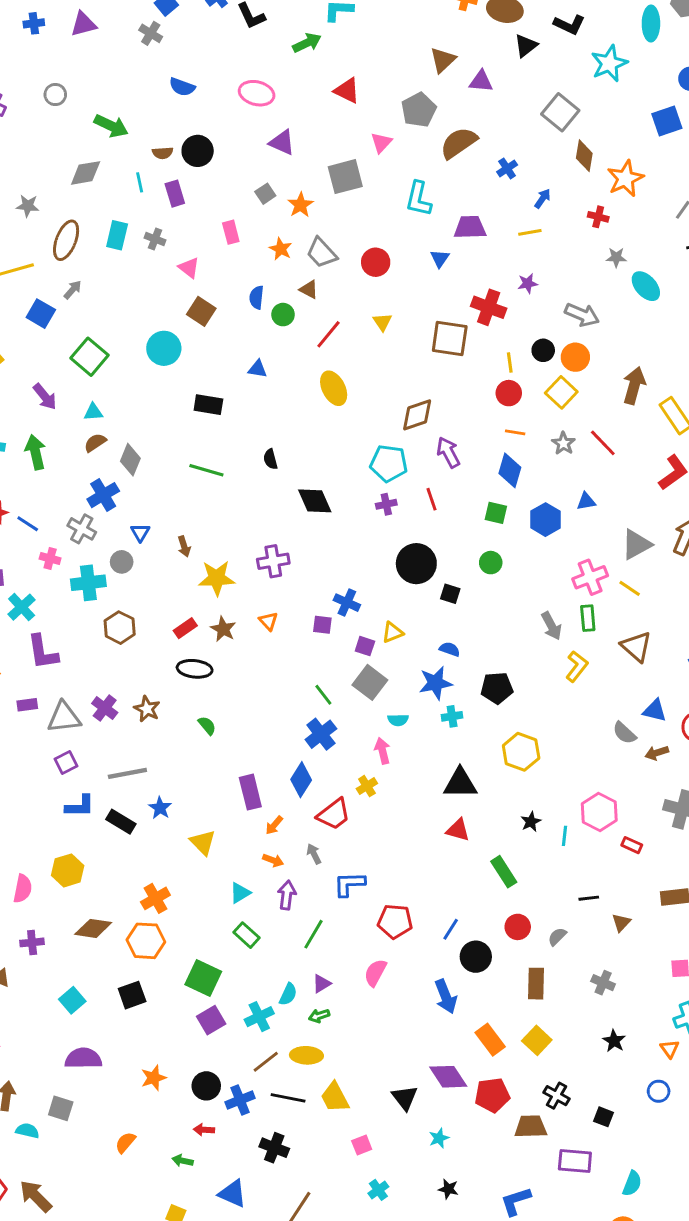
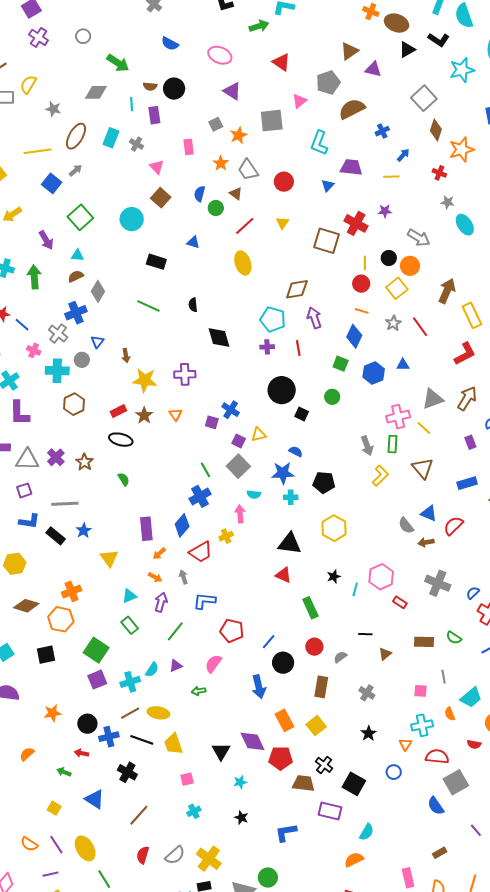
green arrow: (319, 1016) -> (199, 691), moved
black square: (603, 1117) -> (354, 784), size x1.6

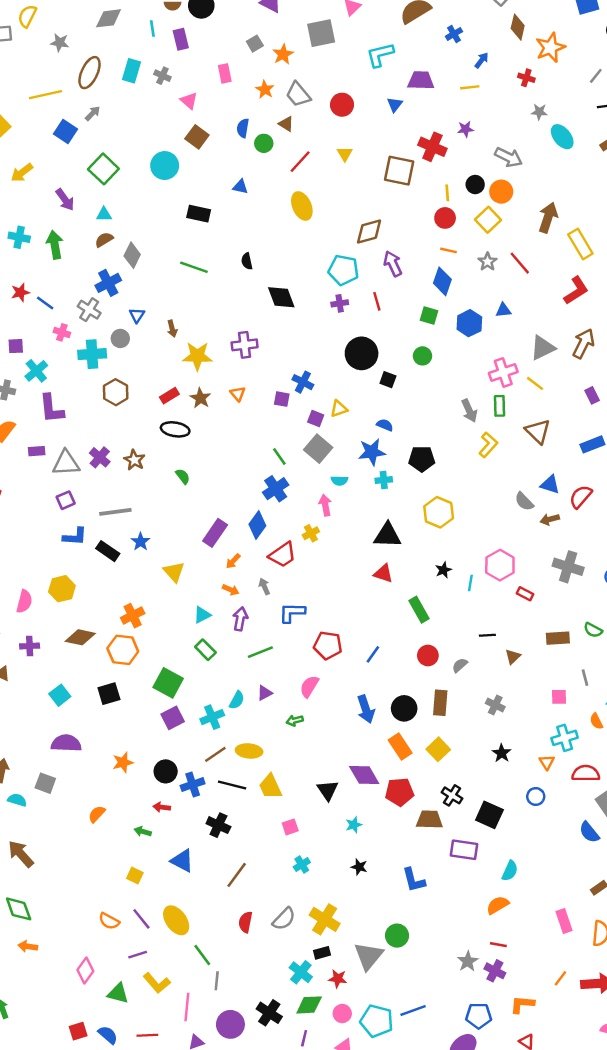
cyan L-shape: (319, 143) -> (380, 55), turned 60
purple rectangle: (146, 529) -> (215, 533), turned 45
green line: (175, 631) -> (260, 652), turned 35
black circle: (283, 663) -> (404, 708), moved
blue L-shape: (286, 832) -> (414, 880), turned -90

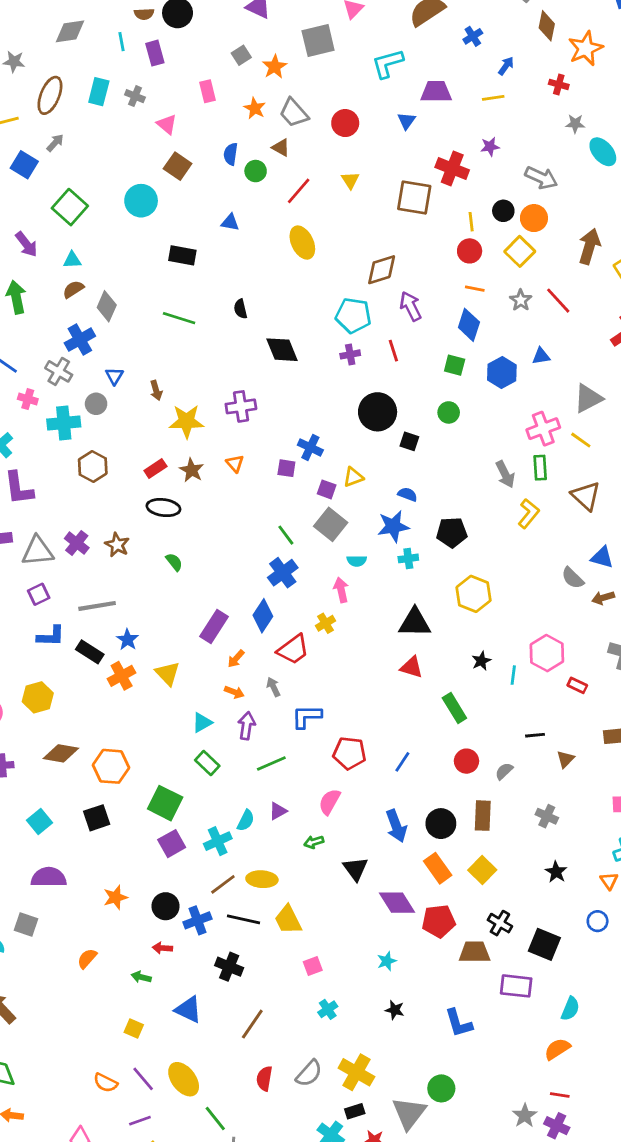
orange cross: (133, 616) -> (122, 676), moved
black triangle: (328, 790) -> (355, 869), moved

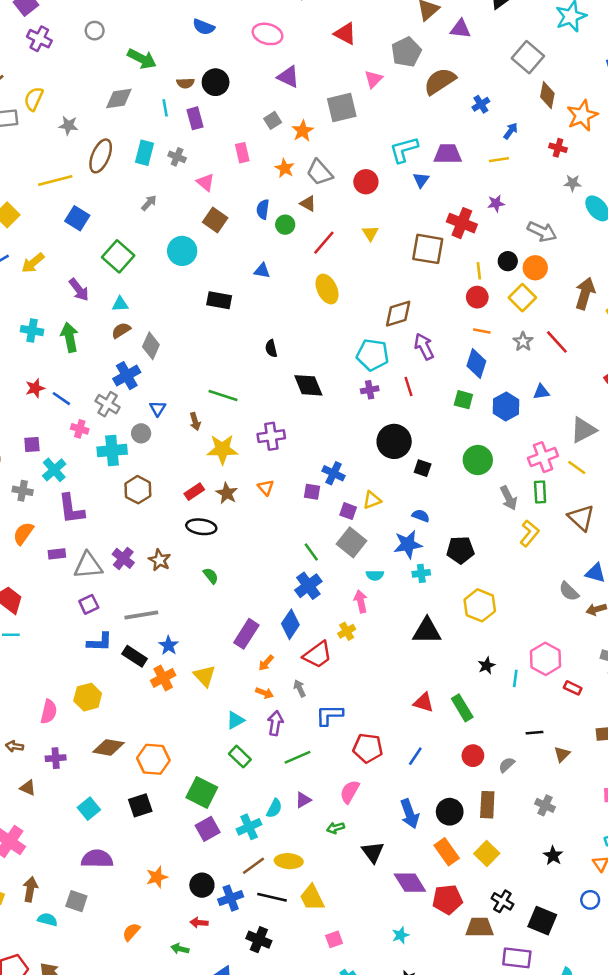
cyan L-shape: (388, 63) -> (404, 150), moved
gray arrow: (55, 143) -> (149, 203), moved
green line: (179, 318) -> (223, 395), moved
green circle: (449, 412) -> (478, 460), moved, size x1.5
red triangle: (412, 667) -> (423, 702), moved

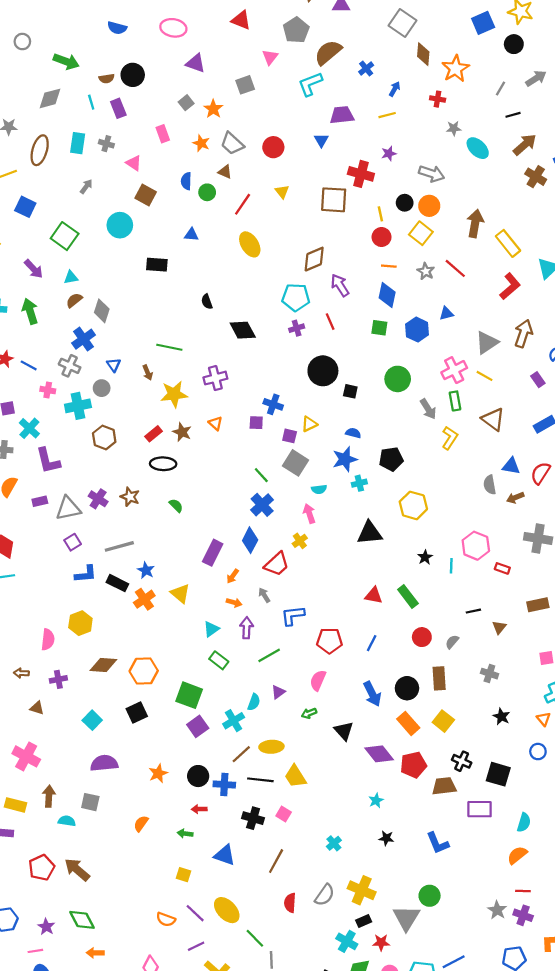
gray square: (342, 108) -> (245, 85), size x0.7
cyan L-shape: (404, 150) -> (310, 84), moved
gray semicircle: (569, 591) -> (490, 485), turned 42
blue cross: (231, 898) -> (224, 784), turned 30
pink square: (334, 939) -> (284, 814), moved, turned -32

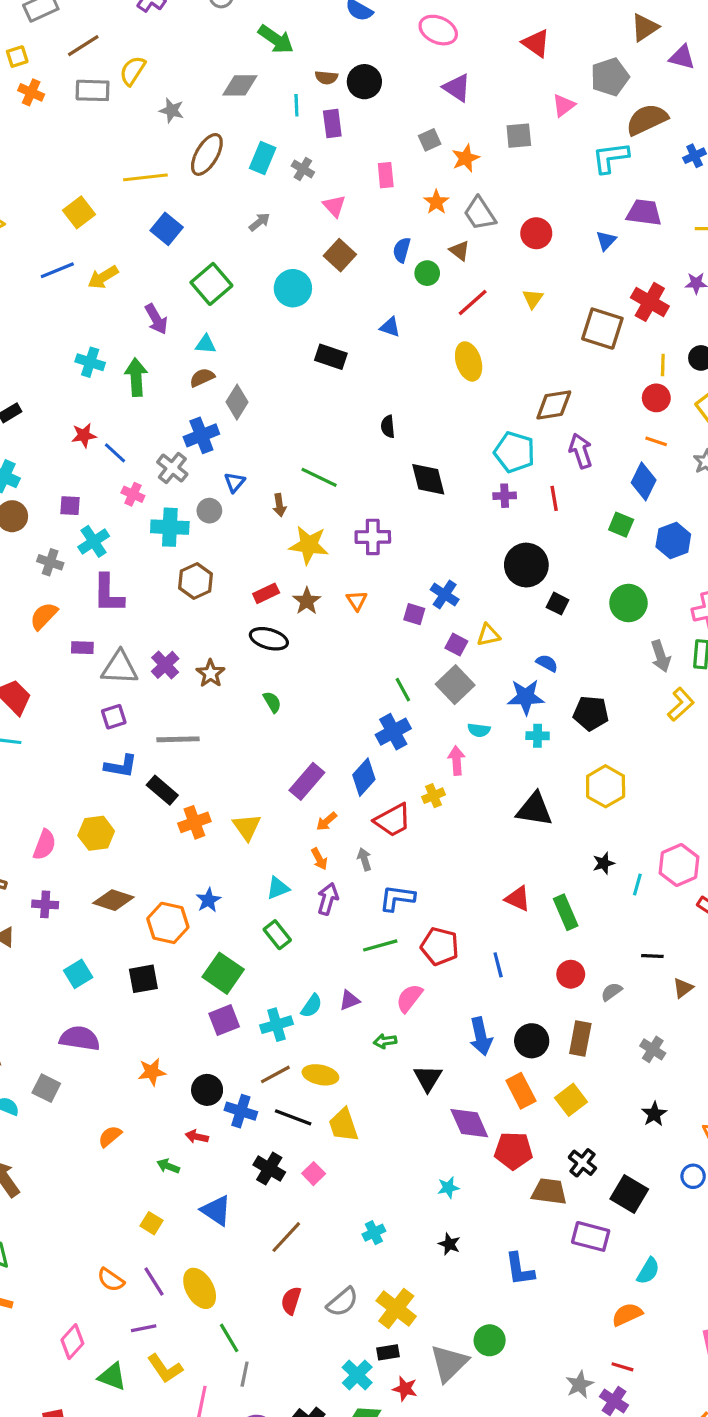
blue star: (146, 570) -> (208, 900), moved
orange arrow: (234, 603) -> (319, 859), turned 32
blue line: (372, 643) -> (498, 965), turned -56
green line: (269, 655) -> (380, 945), moved

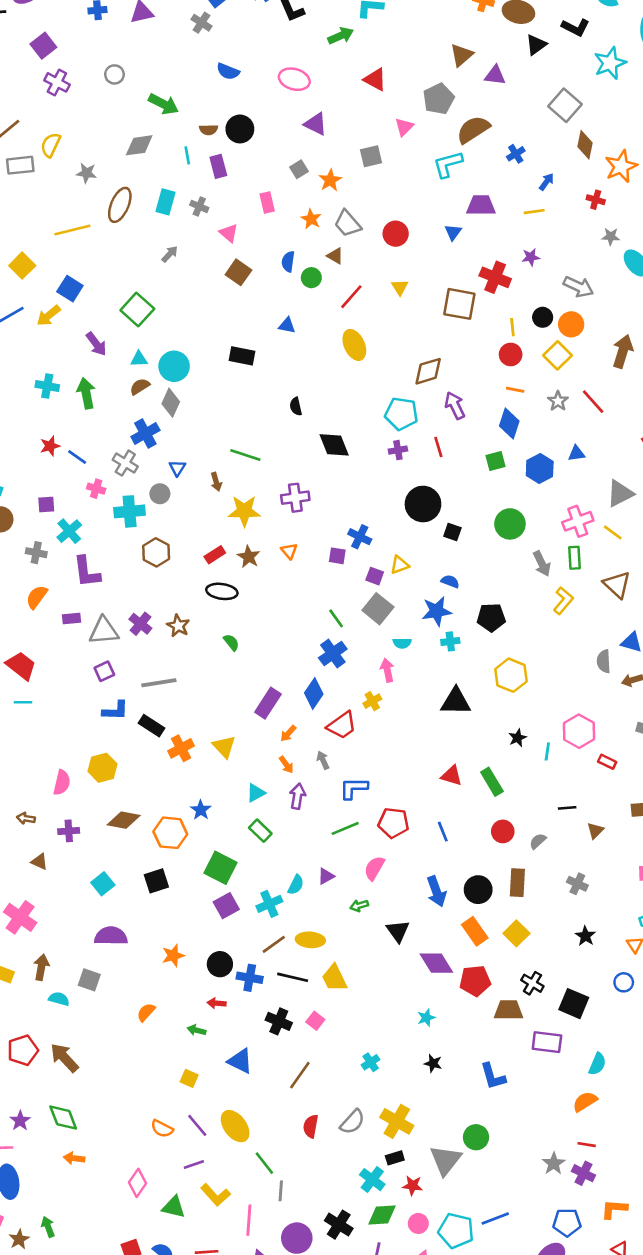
blue square: (167, 229) -> (70, 289), moved
cyan circle: (293, 288) -> (174, 366), moved
green square: (621, 525) -> (496, 461), turned -30

